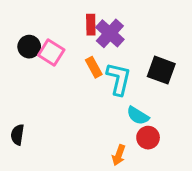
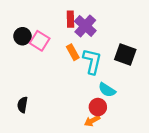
black semicircle: (17, 135) -> (22, 105), moved
red circle: (148, 138) -> (98, 107), moved
orange arrow: (119, 155) -> (92, 121), turned 42

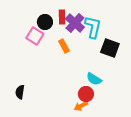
black circle: (22, 36) -> (45, 22), moved
cyan L-shape: (92, 61) -> (93, 27), moved

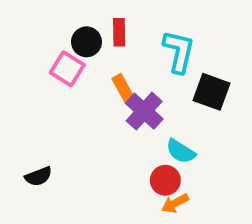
purple cross: (75, 23) -> (144, 111), moved
black semicircle: (20, 92) -> (38, 176), turned -120
orange arrow: (81, 106) -> (175, 203), moved

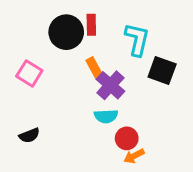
black circle: (87, 42) -> (66, 32), size x1.5
pink square: (67, 69) -> (29, 73), moved
cyan semicircle: (181, 151) -> (106, 116), moved, turned -35

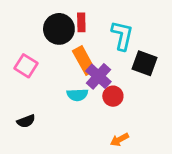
orange rectangle: (94, 68) -> (84, 61), size x1.5
cyan semicircle: (106, 116) -> (77, 95), moved
red circle: (127, 138) -> (113, 96), moved

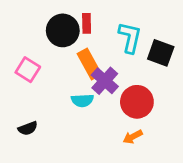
black square: (145, 63) -> (161, 53), moved
red circle: (113, 96) -> (137, 102), moved, size x1.5
orange arrow: (120, 140) -> (133, 137), moved

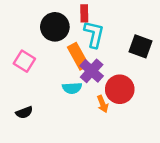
red rectangle: (87, 23) -> (84, 13), moved
cyan L-shape: (130, 37) -> (94, 34), moved
orange arrow: (133, 137) -> (103, 104), moved, turned -84

